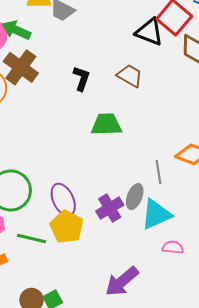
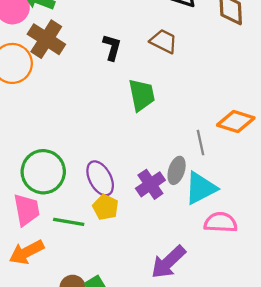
green trapezoid: (106, 124) -> (142, 95), turned 84
yellow pentagon: (67, 227) -> (106, 207), size x0.7
pink semicircle: (173, 247) -> (221, 222), size x1.4

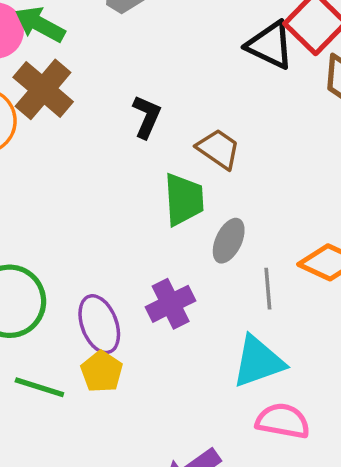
brown trapezoid: (164, 41) -> (218, 149), moved
gray ellipse: (177, 170) -> (229, 241), moved
purple cross: (150, 184) -> (171, 304), moved

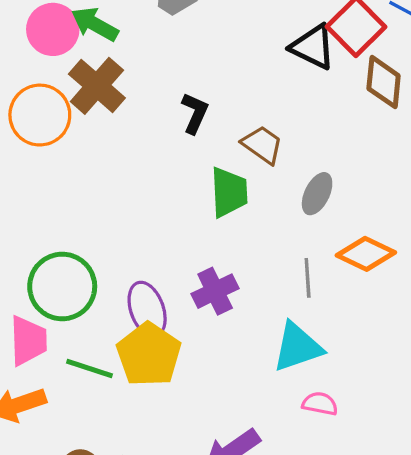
gray ellipse: (229, 241) -> (317, 194), moved
yellow pentagon: (102, 372) -> (149, 354), size x1.6
pink semicircle: (283, 421) -> (320, 404), size x0.7

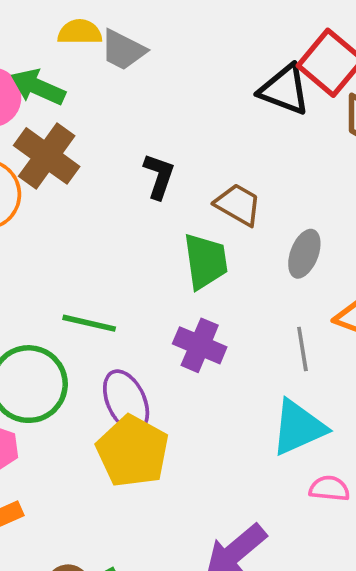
purple cross: (215, 291) -> (200, 345), moved, turned -36
green line: (89, 368) -> (89, 323), moved

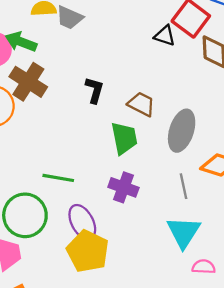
black triangle: (284, 90) -> (165, 36), size x0.7
gray ellipse: (304, 254) -> (182, 131), size x1.5
cyan triangle: (298, 427) -> (184, 232), turned -30

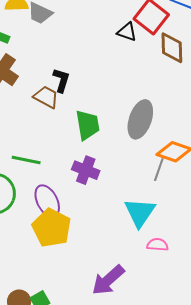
brown trapezoid: (141, 104) -> (46, 97), moved
gray line: (183, 186) -> (159, 170), moved, turned 30

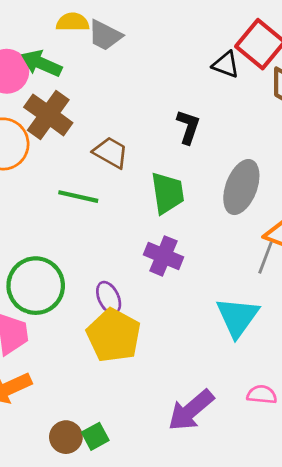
black L-shape: (61, 80) -> (188, 127), moved
green line: (26, 160) -> (78, 197), moved
purple ellipse: (47, 201) -> (109, 298), size x0.7
pink semicircle: (157, 245) -> (262, 395), moved

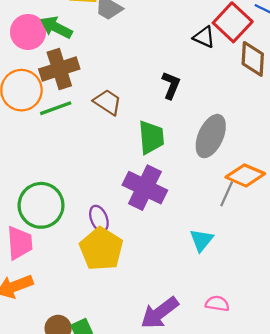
brown cross: (48, 115) -> (59, 69), turned 33
green line: (78, 197) -> (56, 108), moved, turned -36
purple cross: (163, 256) -> (145, 188), size x1.4
cyan triangle: (238, 317) -> (201, 240), size x0.7

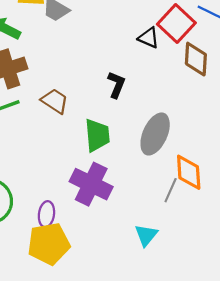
orange diamond: (245, 175) -> (189, 172), turned 63
purple ellipse: (99, 219) -> (46, 214), turned 30
yellow pentagon: (101, 249) -> (49, 244), turned 30

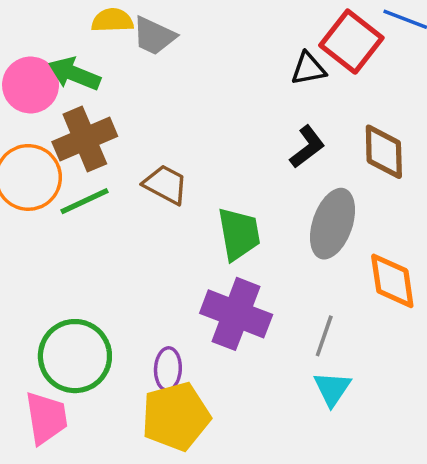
black triangle: (149, 38) -> (308, 69), turned -30
brown diamond: (196, 59) -> (384, 152), moved
black L-shape: (116, 85) -> (307, 147), moved, turned 36
gray line: (171, 190) -> (324, 336), moved

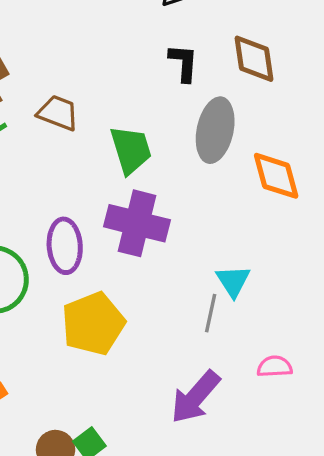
black L-shape: (307, 147) -> (183, 63), turned -42
gray line: (324, 336) -> (211, 313), moved
purple ellipse: (168, 369) -> (65, 246), moved, size x1.4

